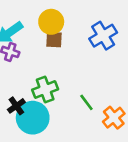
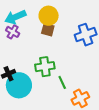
green cross: (45, 89) -> (45, 67), moved

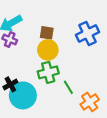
yellow circle: (49, 16) -> (48, 50), moved

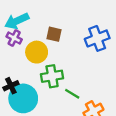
yellow circle: (48, 50) -> (37, 52), moved
green line: (68, 87) -> (72, 94), turned -32

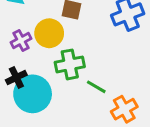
purple cross: (14, 38) -> (21, 41), moved, turned 35

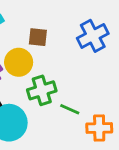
orange cross: (124, 109) -> (99, 128), turned 35

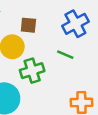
green line: (70, 109) -> (65, 55), moved

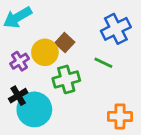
brown square: (28, 25) -> (65, 43), moved, turned 35

